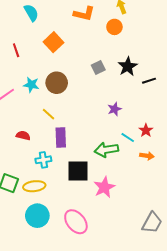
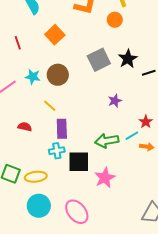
gray square: (98, 68) -> (99, 60), size x1.6
cyan line: (128, 138) -> (132, 136), moved, turned -64
cyan cross: (43, 160) -> (57, 151), moved

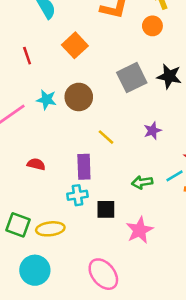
black star: (128, 59) -> (169, 76), turned -30
yellow line: (50, 106) -> (106, 137), moved
green arrow: (107, 141) -> (142, 182), size x0.7
black square: (79, 162) -> (106, 209), size x0.7
cyan circle: (39, 206) -> (35, 270), moved

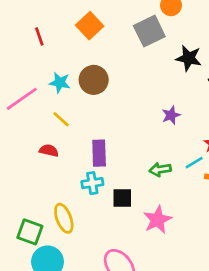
gray square: (132, 78) -> (149, 31), moved
yellow line: (106, 137) -> (61, 119), moved
green square: (18, 225) -> (30, 232), moved
yellow ellipse: (50, 229) -> (64, 218), turned 76

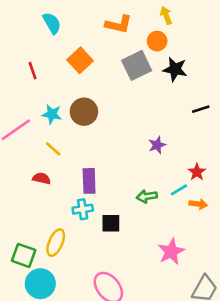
black star: (189, 58) -> (175, 69), moved
yellow ellipse: (64, 218) -> (56, 243), turned 44
pink star: (157, 220) -> (171, 252), moved

